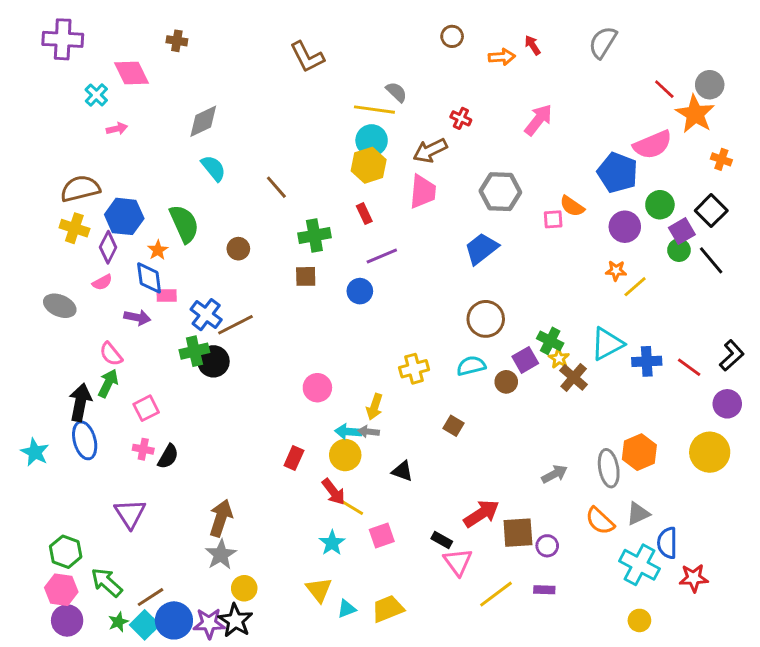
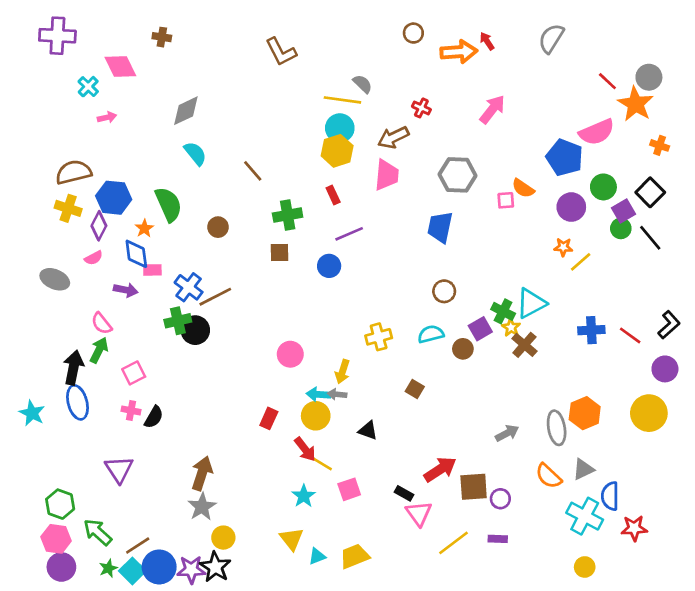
orange arrow: (502, 57) -> (459, 52), size x1.5
blue trapezoid: (481, 249) -> (440, 227), turned -40
brown circle: (486, 319) -> (444, 291), size x0.7
cyan triangle: (607, 344) -> (531, 303), moved

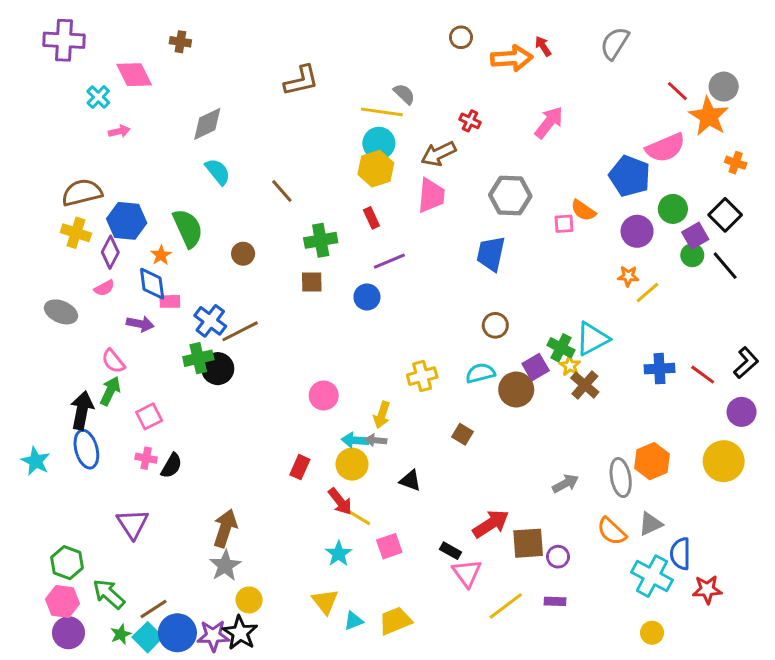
brown L-shape: (281, 52) -> (301, 81), moved, turned -76
brown circle: (463, 349) -> (516, 390), size x1.5

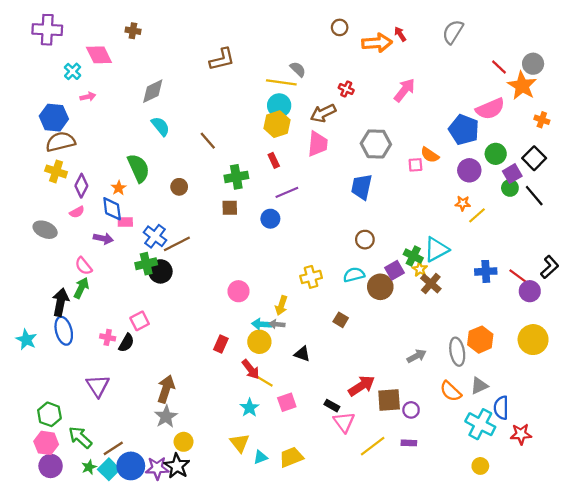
blue hexagon: (127, 221) -> (54, 118), moved
purple circle: (742, 412) -> (530, 291), moved
pink square: (149, 416) -> (140, 321), moved

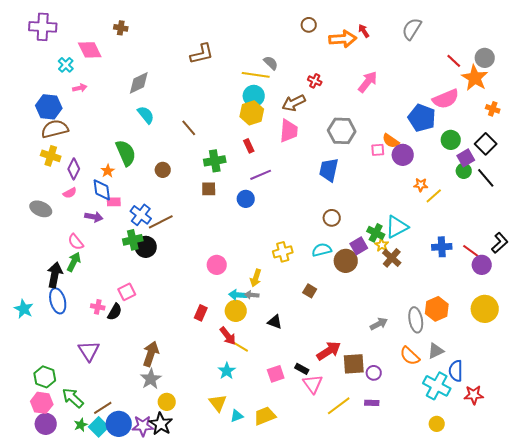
purple circle: (469, 170) -> (403, 155), moved
pink square: (287, 402) -> (276, 374), moved

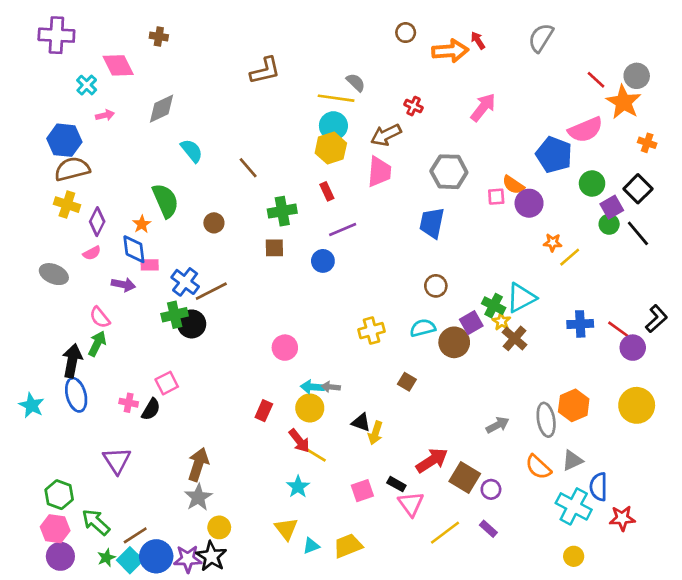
gray diamond: (139, 83) -> (161, 109), moved
yellow arrow: (256, 278) -> (375, 433), moved
brown square: (354, 364) -> (465, 478), turned 35
purple rectangle: (372, 403) -> (488, 529), turned 40

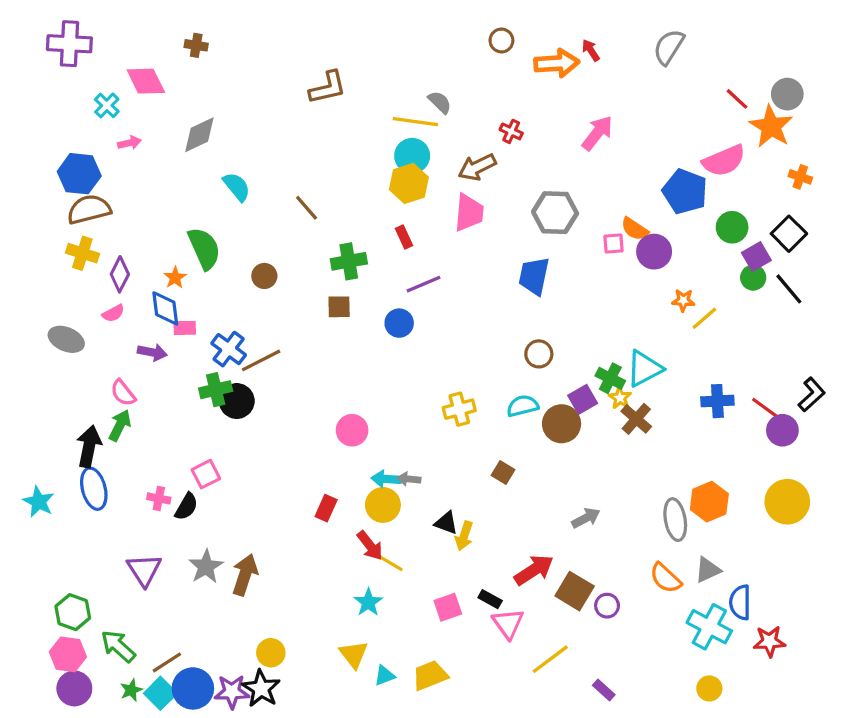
gray arrow: (498, 425) -> (586, 518), moved
gray star: (198, 497) -> (206, 567), moved
purple rectangle: (488, 529) -> (604, 690), moved

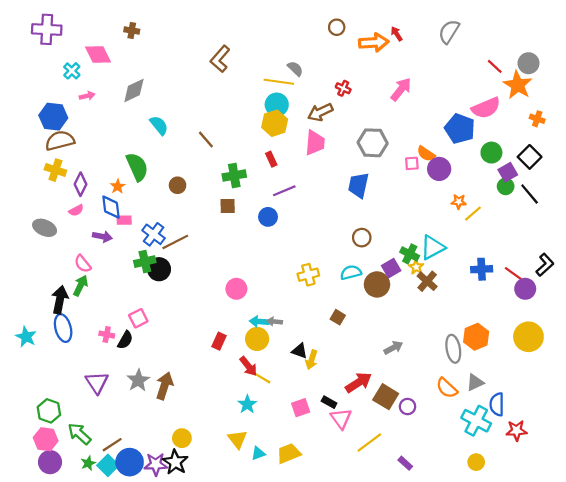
brown L-shape: (328, 88) -> (220, 59), turned 144

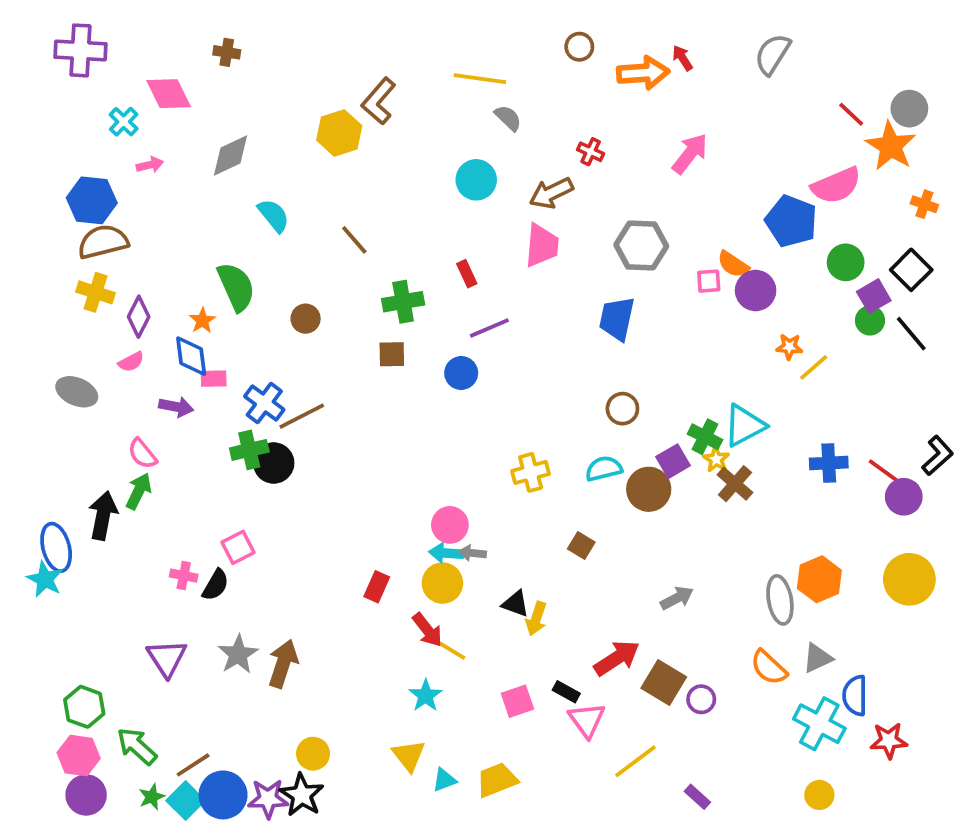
yellow line: (279, 82) -> (480, 79), moved
yellow hexagon: (275, 123) -> (339, 133), moved
pink circle: (236, 289) -> (450, 525), moved
blue ellipse: (63, 328) -> (56, 547), moved

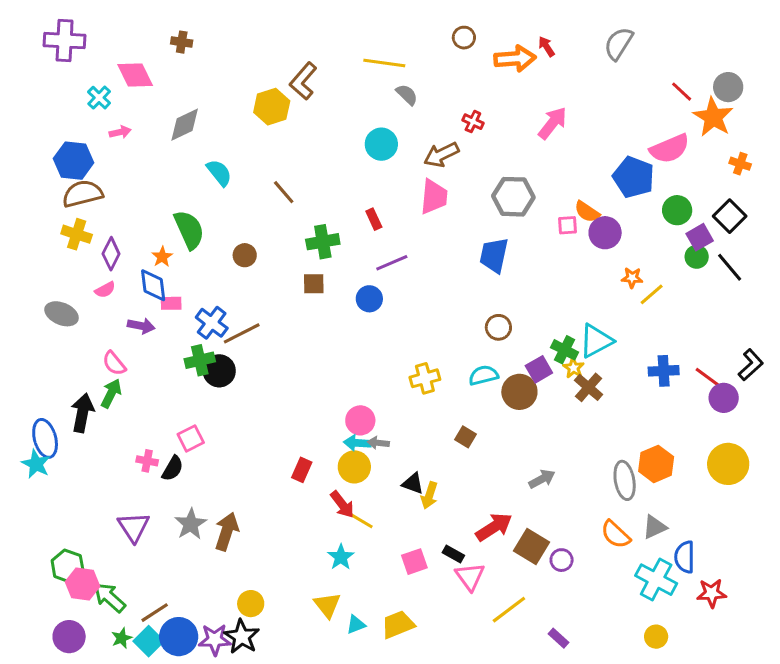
pink hexagon: (79, 756) -> (83, 584), moved

